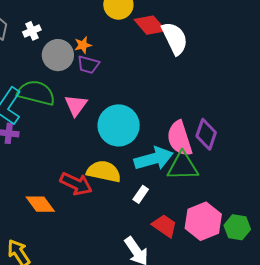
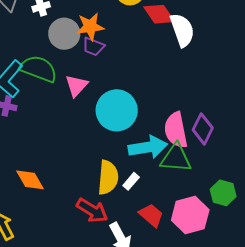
orange star: (83, 45) -> (90, 27), size x1.6
yellow semicircle: (104, 172) -> (108, 177), moved, turned 76
red arrow: (76, 184) -> (92, 211), moved
green hexagon: (237, 227) -> (223, 193), moved

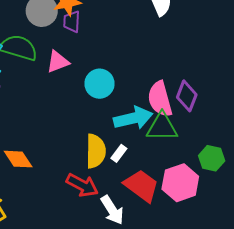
purple trapezoid: (93, 47) -> (72, 22), turned 75
pink triangle: (77, 86) -> (58, 62), turned 30
cyan circle: (117, 110) -> (100, 84), size x0.7
red trapezoid: (151, 215) -> (141, 186), size x1.4

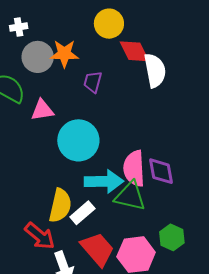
purple trapezoid: (72, 22) -> (93, 82), moved
cyan circle: (100, 84) -> (78, 140), size x1.4
purple diamond: (187, 96) -> (161, 171), turned -44
white rectangle: (119, 153) -> (82, 213), size x1.4

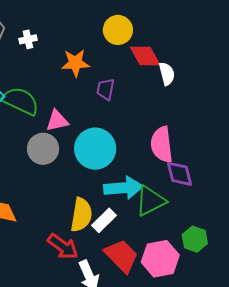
gray circle: (38, 57) -> (43, 149), moved
white semicircle: (155, 70) -> (167, 74), size x0.7
pink semicircle: (134, 168) -> (162, 144), moved
green triangle: (130, 196) -> (150, 201), turned -36

